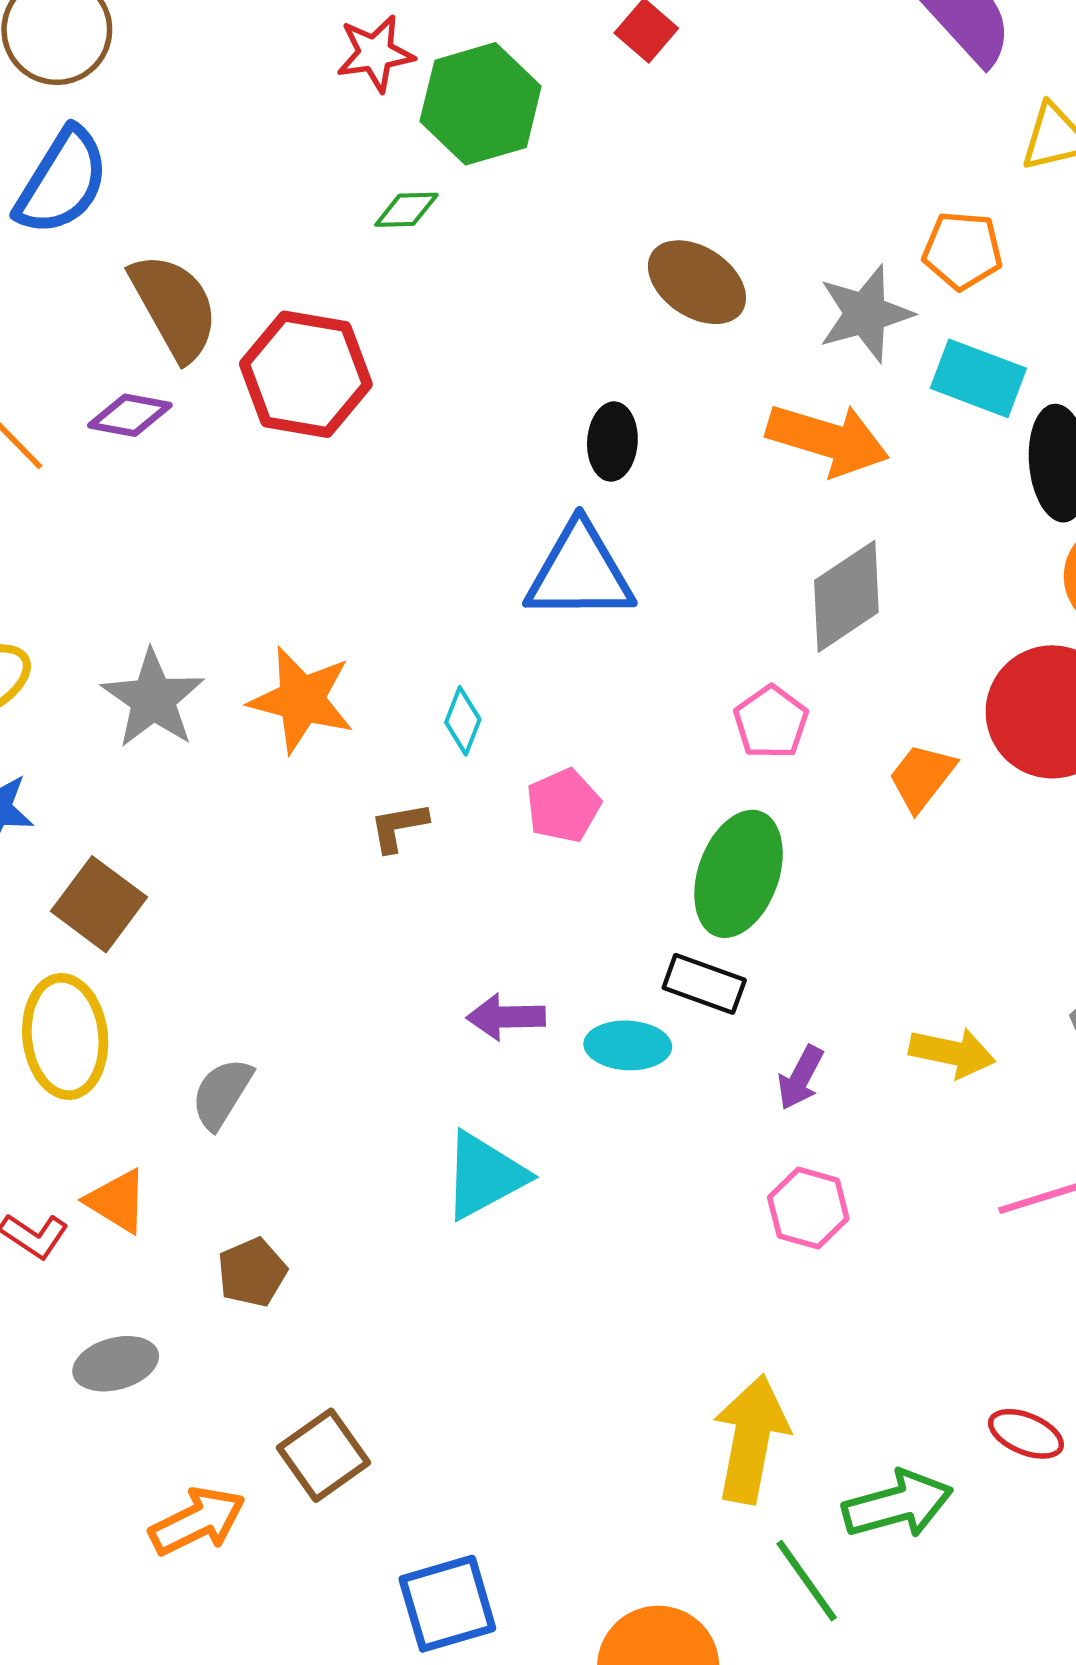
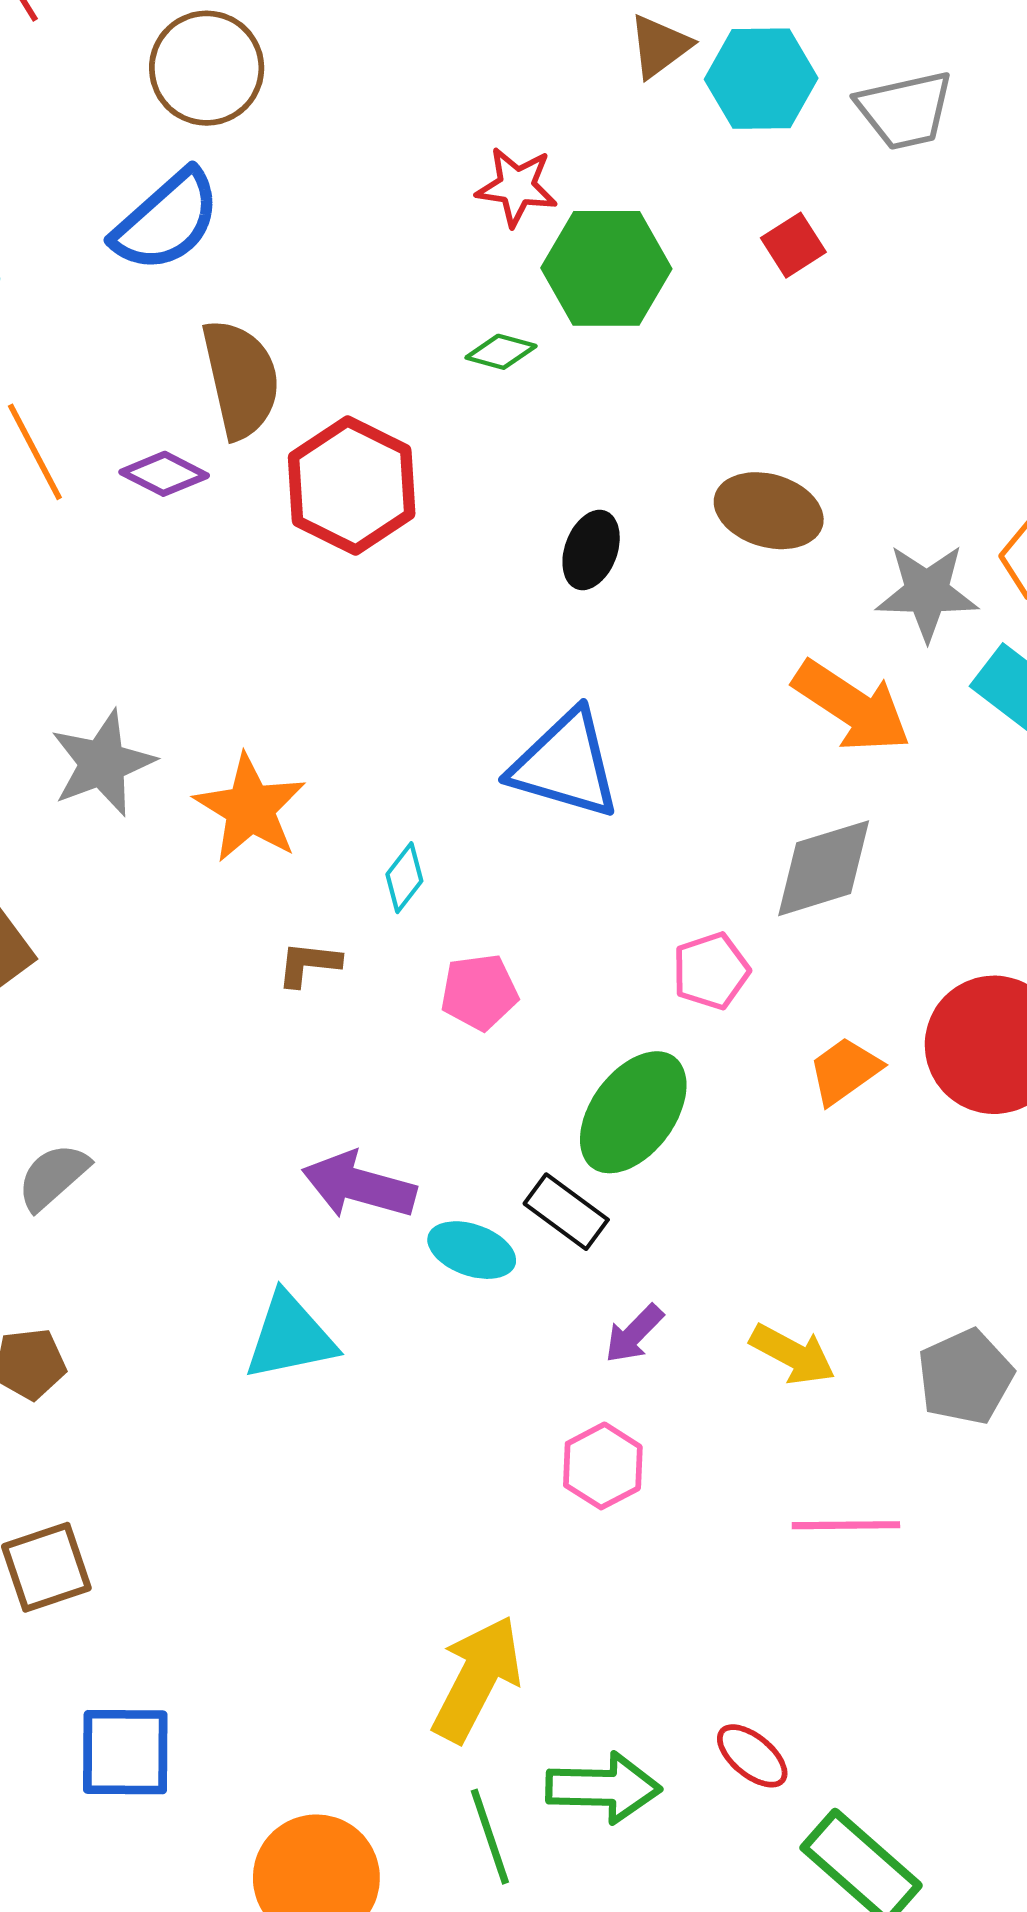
brown ellipse: (697, 282) -> (769, 511), turned -34
black ellipse: (612, 442) -> (591, 550), moved
purple arrow: (506, 1017) -> (359, 1185), size x1.4

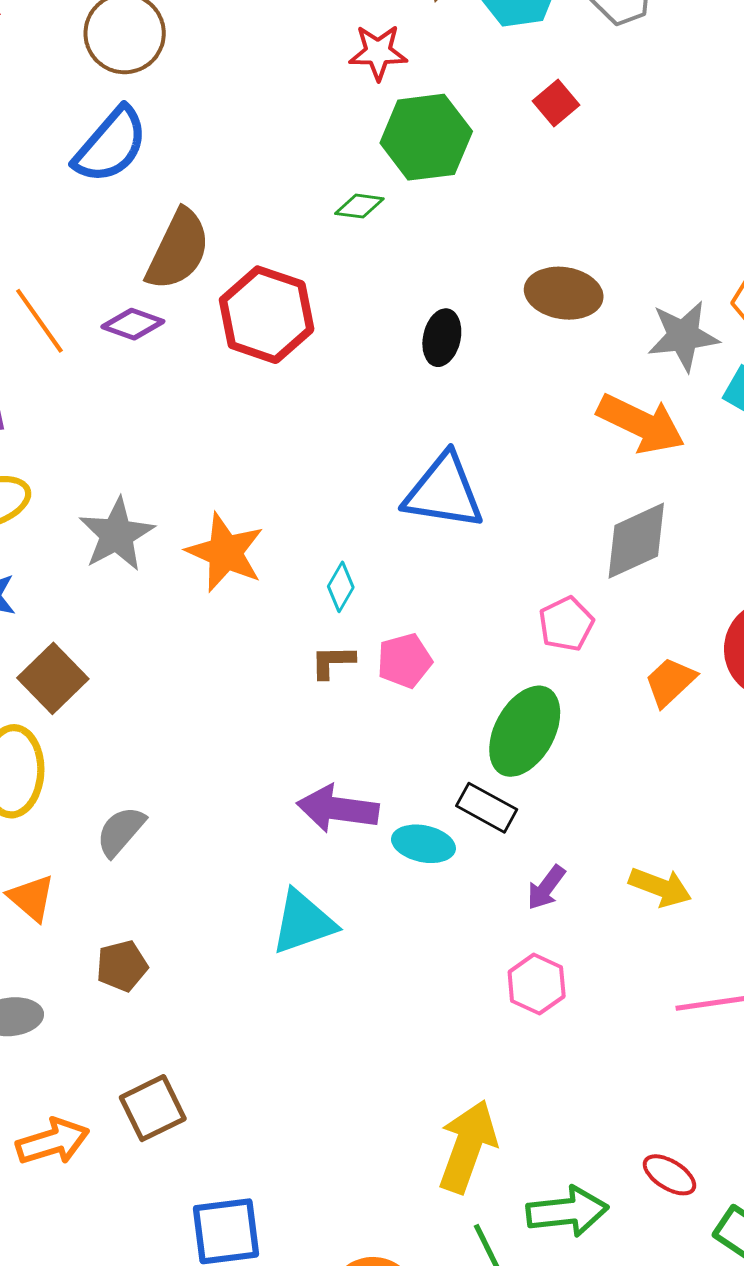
red star: (517, 187) -> (378, 52), moved
brown semicircle: (241, 379) -> (178, 250), turned 46
brown L-shape: (309, 964) -> (333, 662), moved

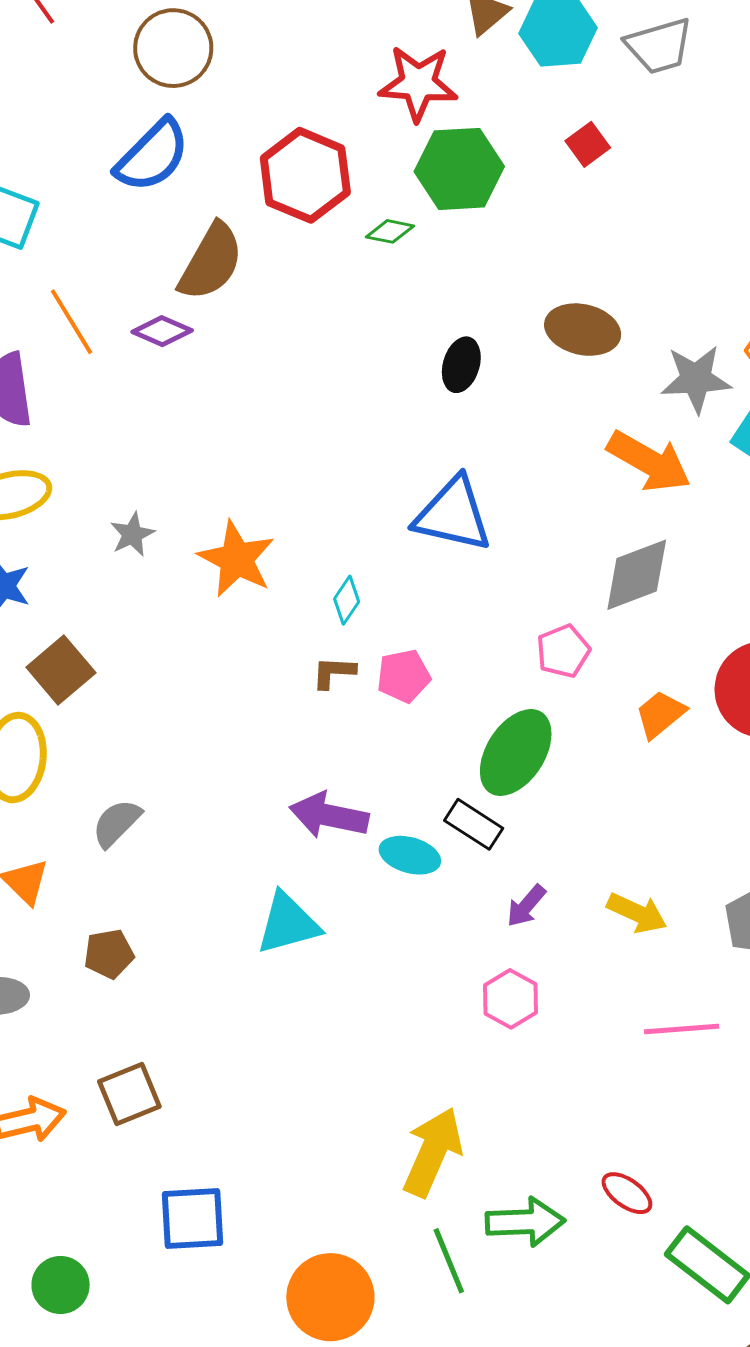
red star: (378, 52) -> (418, 83), size x1.4
red hexagon: (267, 315) -> (305, 175), moved
gray star: (117, 534) -> (132, 534), size x0.6

